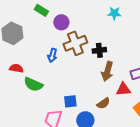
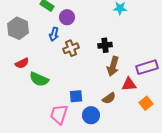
brown cross: (75, 43) -> (71, 48), moved, size x0.7
blue arrow: (52, 55) -> (54, 34), moved
red semicircle: (16, 68) -> (22, 63), turned 144

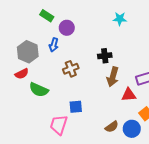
gray hexagon: (18, 28) -> (28, 52), moved
brown cross: (71, 48) -> (71, 69), moved
brown semicircle: (109, 98) -> (112, 127), moved
blue circle: (91, 115) -> (132, 129), moved

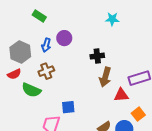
purple circle: (67, 28) -> (64, 38), moved
brown cross: (71, 69) -> (46, 71), moved

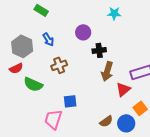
purple circle: (64, 38) -> (83, 32), moved
blue arrow: (46, 45) -> (48, 39), turned -48
brown cross: (46, 71) -> (59, 65), moved
red triangle: (121, 95) -> (123, 89), turned -35

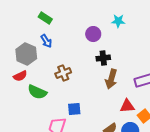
purple circle: (83, 32) -> (93, 34), moved
blue arrow: (48, 39) -> (46, 41), moved
red triangle: (123, 89) -> (127, 106), moved, turned 35

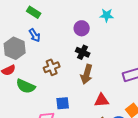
black cross: (103, 58) -> (83, 52), moved, turned 32
brown arrow: (111, 79) -> (87, 74), moved
red triangle: (127, 106) -> (102, 100), moved

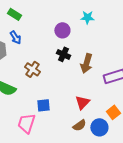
brown cross: (52, 67) -> (32, 69), turned -35
brown arrow: (87, 74) -> (86, 63), moved
red triangle: (102, 100) -> (82, 102), turned -42

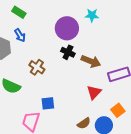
purple circle: (62, 30) -> (67, 28), size x1.5
brown arrow: (86, 63) -> (91, 61), turned -84
red triangle: (82, 102) -> (94, 92), moved

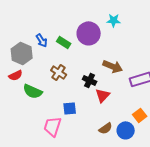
green rectangle: (19, 12) -> (64, 42), moved
black cross: (68, 52) -> (90, 80), moved
red triangle: (94, 92) -> (103, 95), moved

